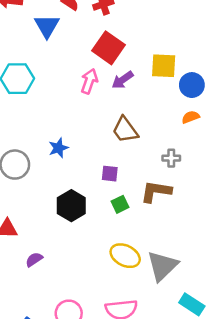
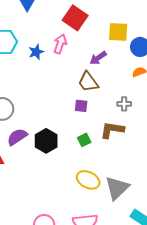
purple arrow: (123, 80) -> (98, 58), moved
blue star: (58, 148) -> (36, 52), moved
purple square: (110, 174) -> (81, 106), moved
purple semicircle: (34, 259) -> (17, 137), moved, size x1.5

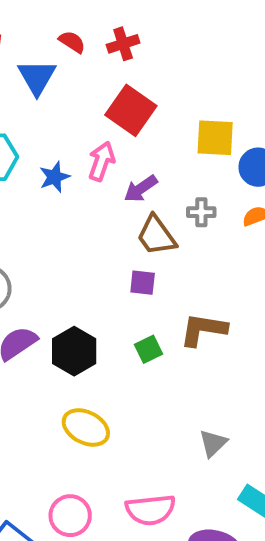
purple arrow: (98, 58) -> (141, 189), moved
gray cross: (124, 104) -> (201, 212), moved
yellow ellipse: (88, 180) -> (86, 428), moved
gray triangle: (117, 188) -> (213, 443), size x0.6

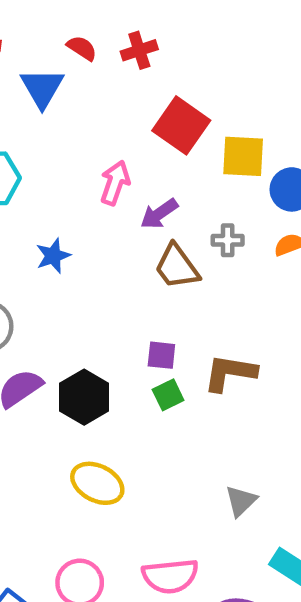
red square: (131, 110) -> (181, 125), moved
blue star: (54, 177) -> (53, 256), moved
purple square: (143, 283) -> (161, 355), moved

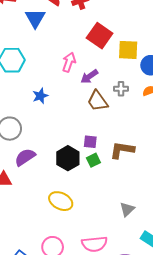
black hexagon: (84, 397) -> (68, 158), moved

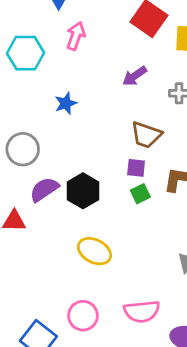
pink arrow: (69, 62) -> (76, 36), moved
brown trapezoid: (97, 101) -> (146, 135), moved, turned -35
black hexagon: (68, 158) -> (83, 191), moved

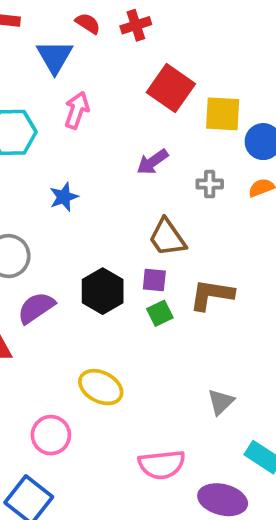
brown trapezoid: (146, 135) -> (167, 238), turned 36
black hexagon: (83, 191) -> (103, 291), moved
pink circle: (83, 316) -> (51, 435), moved

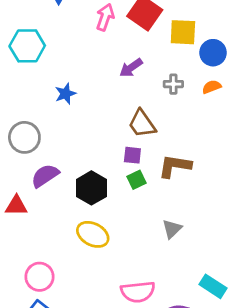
pink arrow: (77, 110) -> (105, 17), moved
black hexagon: (103, 291) -> (91, 188), moved
gray triangle: (221, 402) -> (172, 229), moved
pink circle: (51, 435) -> (39, 277), moved

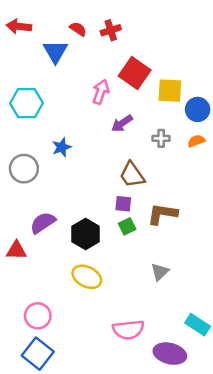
pink arrow: (105, 17) -> (101, 92), moved
gray circle: (24, 137) -> (24, 169), moved

